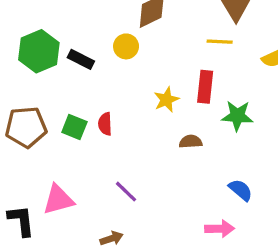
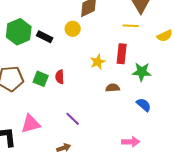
blue semicircle: (241, 190) -> (144, 105), moved

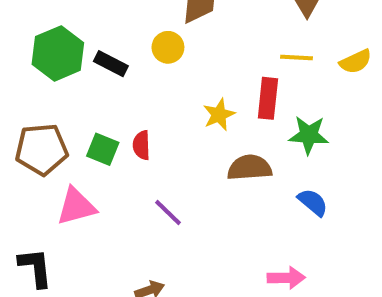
yellow line: (131, 26) -> (296, 58), moved
brown semicircle: (113, 88) -> (250, 168), size x1.5
purple line: (73, 119) -> (168, 213), moved
pink triangle: (31, 124) -> (76, 206), moved

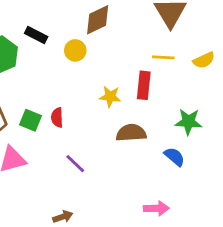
black rectangle: (111, 64) -> (36, 35), moved
yellow star: (219, 115) -> (110, 97), turned 30
green star: (309, 135) -> (188, 122), moved

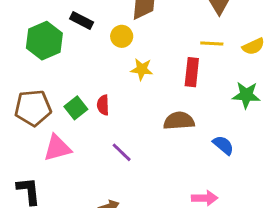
yellow star: (110, 97) -> (142, 69), moved
green square: (31, 120) -> (76, 108), turned 30
green star: (188, 122) -> (246, 95), moved

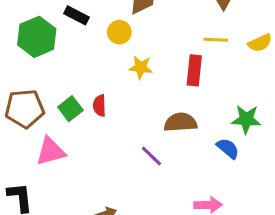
green star: (246, 95) -> (246, 119), moved
purple line: (122, 152) -> (151, 156), moved

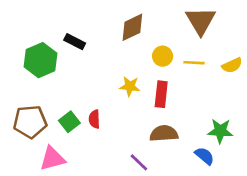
yellow circle: (119, 32) -> (163, 56), moved
red rectangle: (194, 70) -> (161, 94), moved

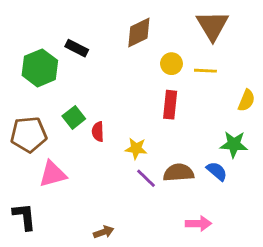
yellow semicircle: (232, 65) -> (246, 100), moved, turned -42
yellow star: (130, 86) -> (136, 149), moved
green square: (69, 122) -> (74, 117), moved
brown semicircle: (164, 134) -> (179, 173), moved

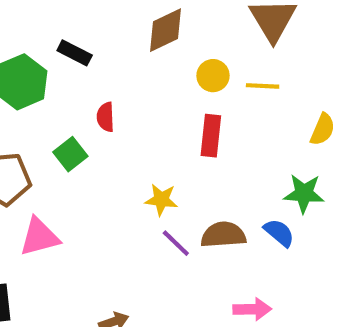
red semicircle: (98, 132) -> (106, 117), moved

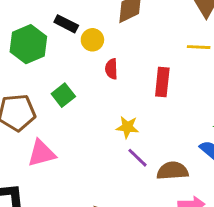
yellow circle: (213, 76) -> (92, 40), moved
red semicircle: (106, 117) -> (111, 69), moved
brown semicircle: (223, 235) -> (172, 171), moved

